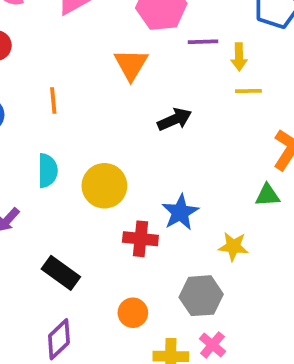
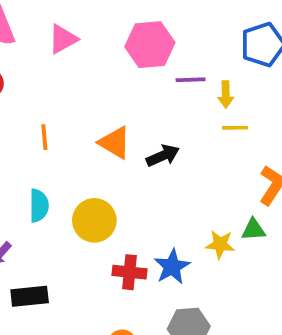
orange triangle: (131, 64) -> (115, 143), moved, turned -30
blue star: (180, 212) -> (172, 267), moved
yellow star: (233, 246) -> (220, 244), moved
black rectangle: (61, 273) -> (30, 296), moved, turned -42

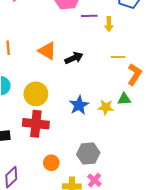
yellow line: (235, 128) -> (118, 57), moved
blue star: (172, 267) -> (79, 105), moved
red cross: (130, 272) -> (36, 124), moved, size x1.4

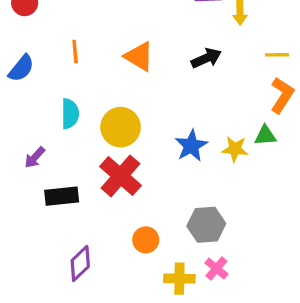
yellow line: (118, 57) -> (277, 55), moved
black arrow: (74, 58) -> (206, 58), moved
red cross: (36, 124) -> (121, 176), turned 35

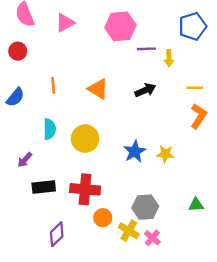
green triangle: (265, 136) -> (196, 205), moved
red cross: (121, 176) -> (85, 189), moved, turned -36
yellow cross: (179, 279) -> (129, 231), moved, turned 30

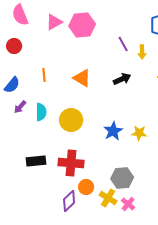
pink hexagon: (120, 26) -> (82, 25), moved
purple line: (146, 49) -> (123, 44), turned 63
purple arrow: (25, 160) -> (20, 107), moved
purple diamond: (57, 234) -> (69, 201), moved

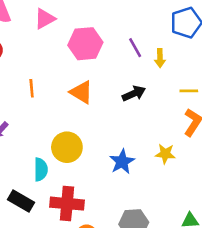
pink hexagon: (82, 25) -> (85, 44), moved
cyan semicircle: (41, 112) -> (41, 169), moved
yellow star: (139, 133) -> (165, 154), moved
black rectangle: (36, 161) -> (21, 201), turned 36

